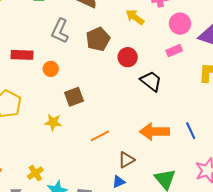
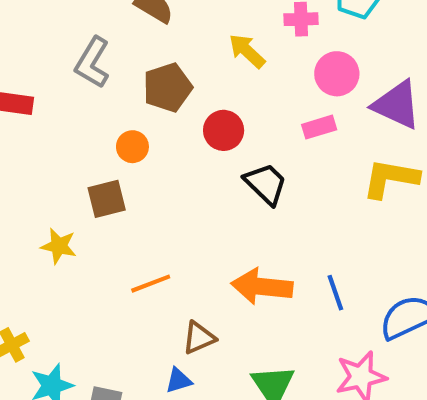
orange circle: (51, 69) -> (132, 147), moved

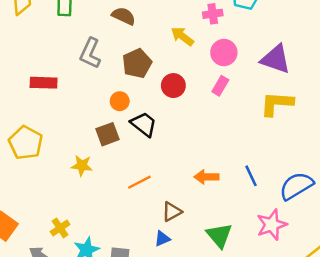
pink circle: (337, 74) -> (224, 53), moved
pink rectangle: (319, 127) -> (220, 86), moved, turned -36
black trapezoid: (266, 184) -> (144, 124), moved
orange arrow: (262, 287) -> (206, 177), size x0.7

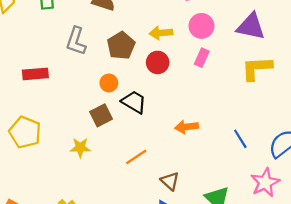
yellow arrow: (182, 36) -> (161, 33), moved, turned -35
orange arrow: (206, 177) -> (186, 127), moved
brown triangle: (172, 212) -> (170, 181), turned -42

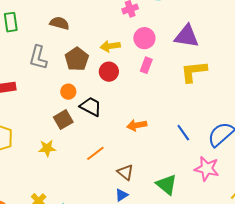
pink star: (265, 182) -> (207, 169), turned -30

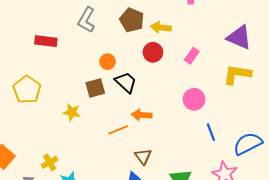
pink circle: (144, 38) -> (194, 99), moved
brown pentagon: (77, 59) -> (132, 20), moved, turned -30
orange arrow: (137, 125) -> (142, 115), moved

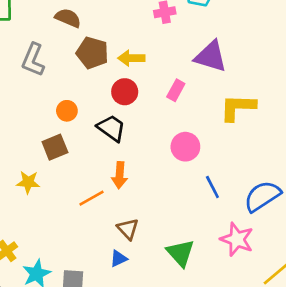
purple triangle: (239, 37) -> (211, 56), moved
black trapezoid: (126, 82) -> (111, 128), moved
orange arrow: (142, 115) -> (120, 175), turned -84

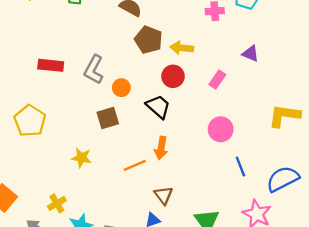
purple triangle: (211, 56) -> (251, 53), size x0.6
gray L-shape: (33, 60) -> (94, 70), moved
yellow L-shape: (238, 107) -> (284, 116), moved
yellow star: (28, 182) -> (81, 158), moved

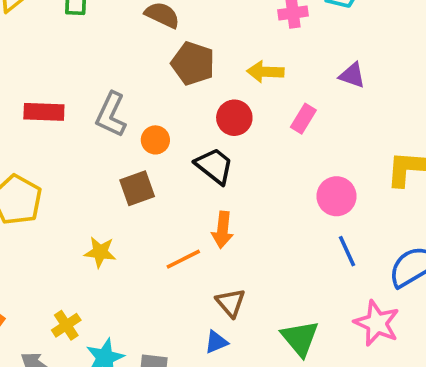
yellow arrow: (182, 48) -> (265, 72), moved
pink circle: (221, 129) -> (337, 196), moved

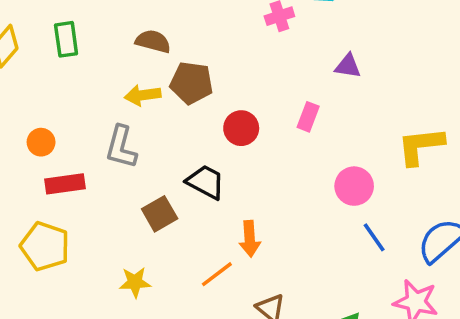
yellow arrow: (265, 72) -> (143, 95), moved
red rectangle: (44, 112) -> (65, 184), moved
orange circle: (155, 140) -> (41, 142), moved
black trapezoid: (214, 166) -> (206, 182), moved

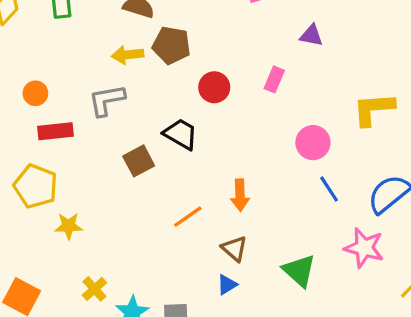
gray L-shape: (121, 147) -> (107, 100), turned 63
orange arrow: (250, 239) -> (240, 195), moved
yellow star: (135, 282) -> (69, 226), moved

